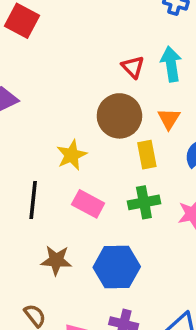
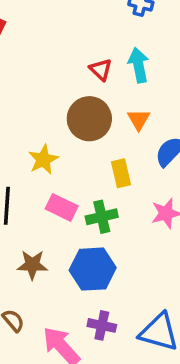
yellow rectangle: (147, 155) -> (121, 173), moved
green cross: (144, 202) -> (102, 217), moved

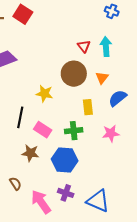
yellow star: (43, 160) -> (44, 94), turned 30
pink rectangle: (62, 207) -> (43, 130), moved

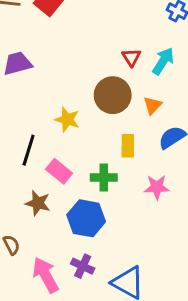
cyan arrow: (106, 47) -> (163, 61), turned 30

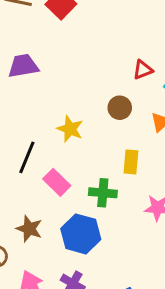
red triangle: (131, 57) -> (143, 70), turned 36
brown circle: (113, 95) -> (120, 108), size x0.6
brown star: (38, 203) -> (29, 229), moved

